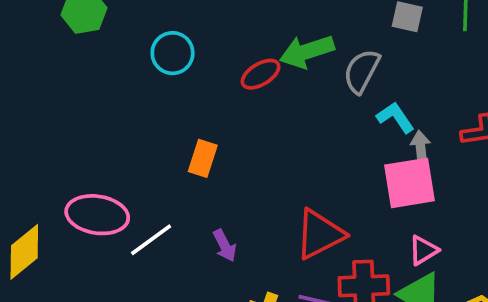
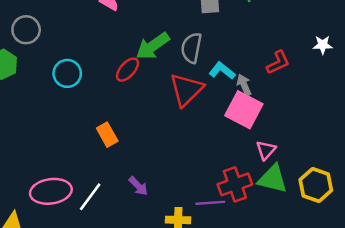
orange rectangle: (203, 158) -> (107, 135), turned -30
pink square: (410, 183) -> (244, 110), turned -36
red triangle: (320, 234) -> (186, 90), moved

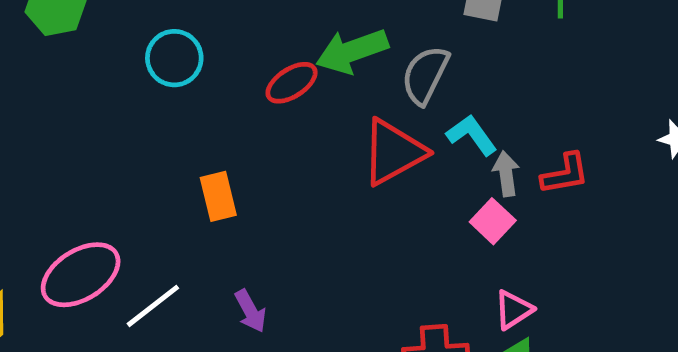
red L-shape: (278, 63) -> (565, 174), moved
pink square: (244, 110) -> (493, 221), size x0.6
pink ellipse: (51, 191) -> (81, 275), turned -39

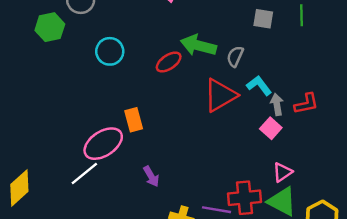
green arrow: (352, 51) -> (198, 45), turned 36
gray semicircle: (425, 75) -> (235, 56), size x0.7
pink ellipse: (81, 275) -> (103, 144), moved
white line: (153, 306) -> (84, 174), moved

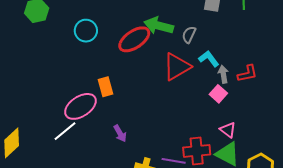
red ellipse: (169, 62) -> (134, 39), size x1.5
pink triangle: (282, 172) -> (228, 130), turned -48

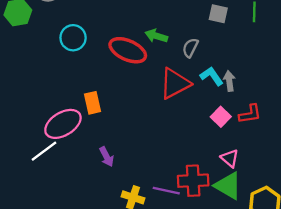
green arrow: (159, 26) -> (156, 36), size x0.7
red ellipse: (134, 39) -> (128, 50), turned 56
gray arrow: (223, 74) -> (229, 81), moved
red L-shape: (247, 74) -> (250, 114), moved

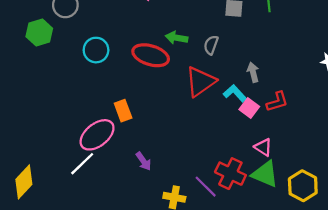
cyan L-shape: (212, 76) -> (235, 93), moved
red cross: (193, 181) -> (230, 174), turned 36
purple line: (166, 191) -> (206, 187), turned 40

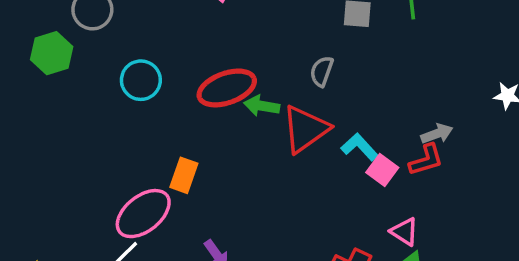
green arrow: (177, 38) -> (262, 106), moved
red ellipse: (151, 55) -> (227, 88), turned -36
gray arrow: (253, 72) -> (437, 134), moved, turned 84
orange rectangle: (123, 111) -> (184, 175), turned 40

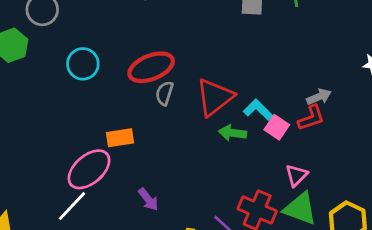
gray semicircle: (322, 71) -> (164, 93), moved
green arrow: (262, 106) -> (232, 133), moved
orange rectangle: (184, 175) -> (120, 138), turned 64
pink triangle: (404, 232) -> (296, 175), turned 45

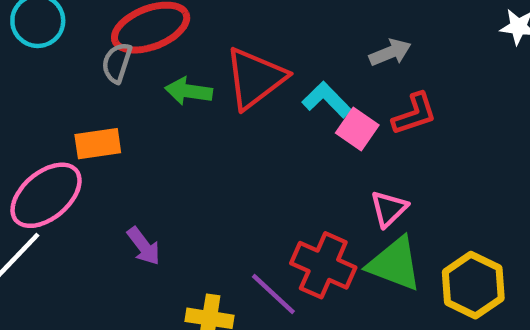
gray semicircle: (164, 93) -> (117, 63), moved
gray arrow: (319, 97) -> (390, 52), moved
green arrow: (232, 133) -> (189, 91), moved

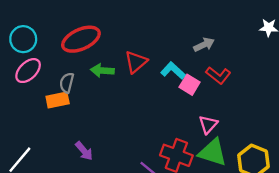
gray semicircle: (117, 63) -> (67, 83), moved
red triangle: (255, 78) -> (136, 62), size x0.7
red L-shape: (414, 114) -> (218, 75), turned 60
pink ellipse: (46, 195) -> (28, 71), moved, size x0.7

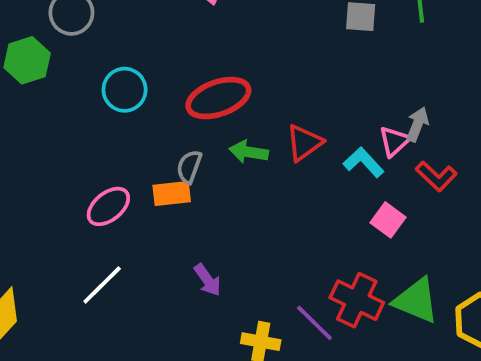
gray arrow: (204, 45) -> (417, 124), turned -48
pink ellipse: (28, 71) -> (108, 206), moved
pink square: (190, 85) -> (388, 220), moved
pink triangle: (208, 124) -> (394, 141), moved

